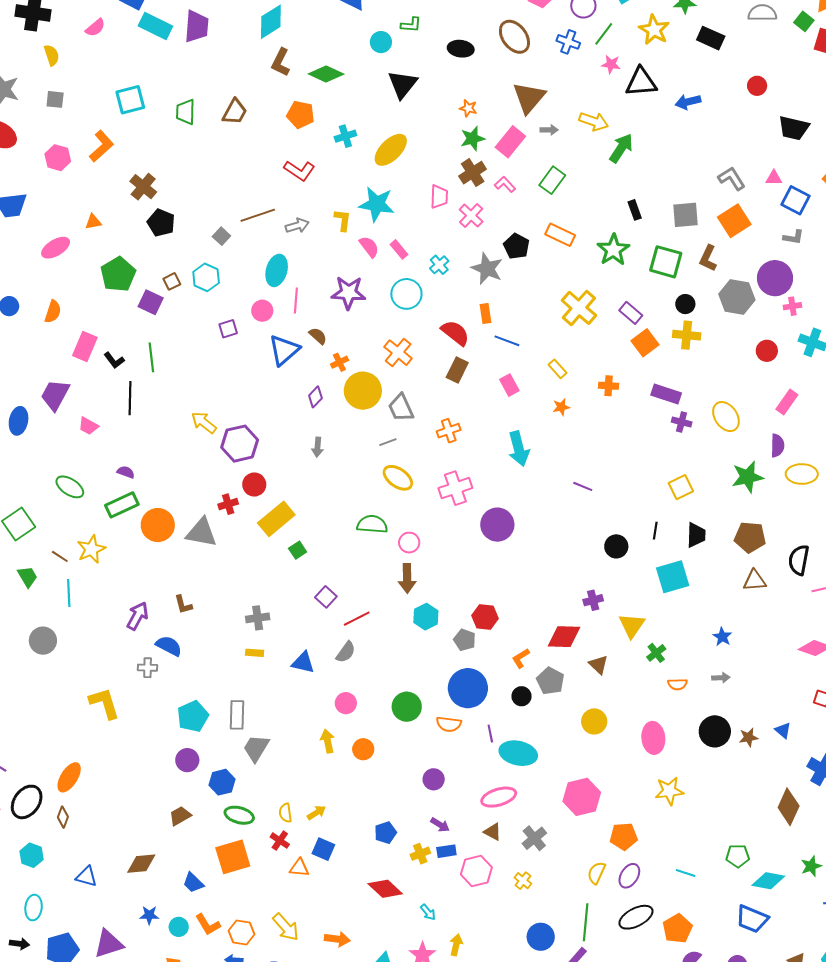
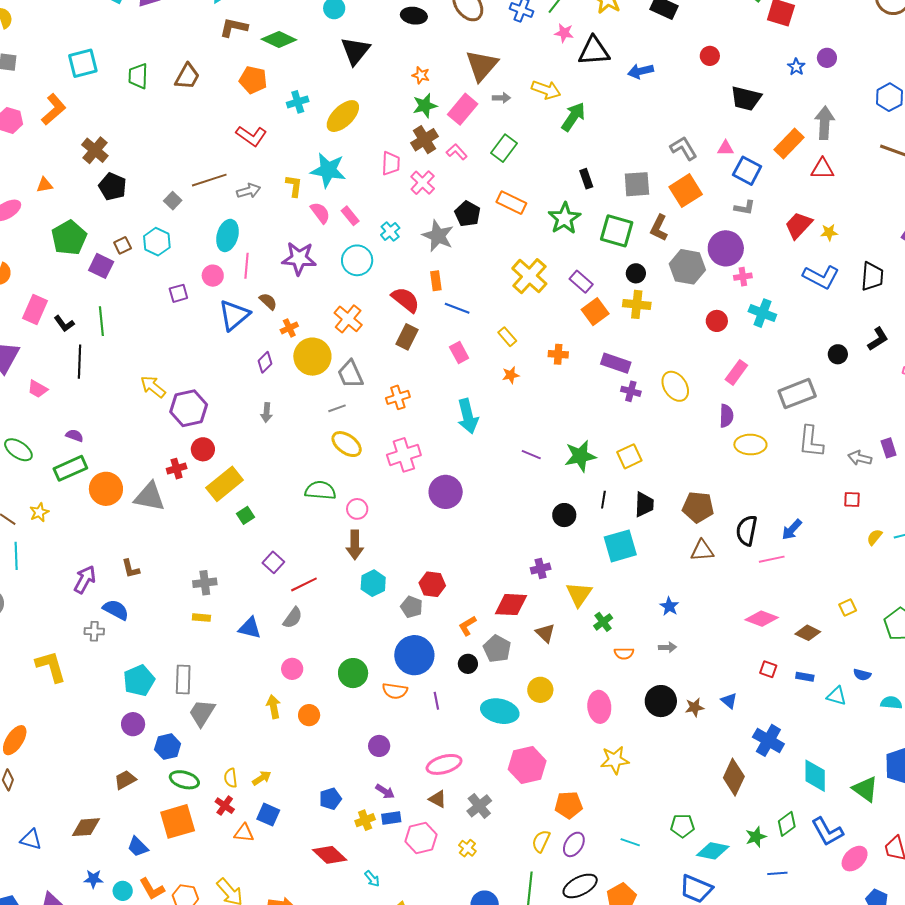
brown L-shape: (281, 62) -> (234, 27), turned 76
green star: (748, 477) -> (580, 456), moved
yellow star: (91, 549) -> (39, 512), size x0.7
cyan ellipse: (518, 753) -> (500, 711), moved

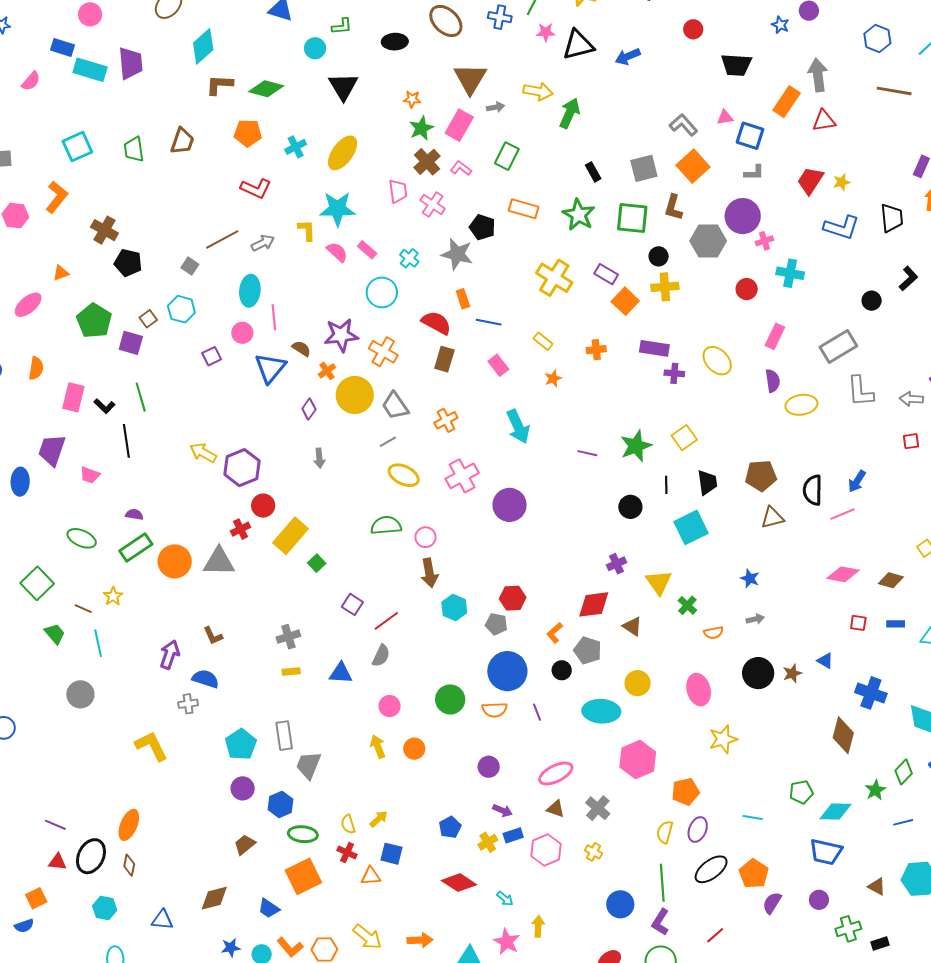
purple star: (299, 258) -> (341, 335), moved

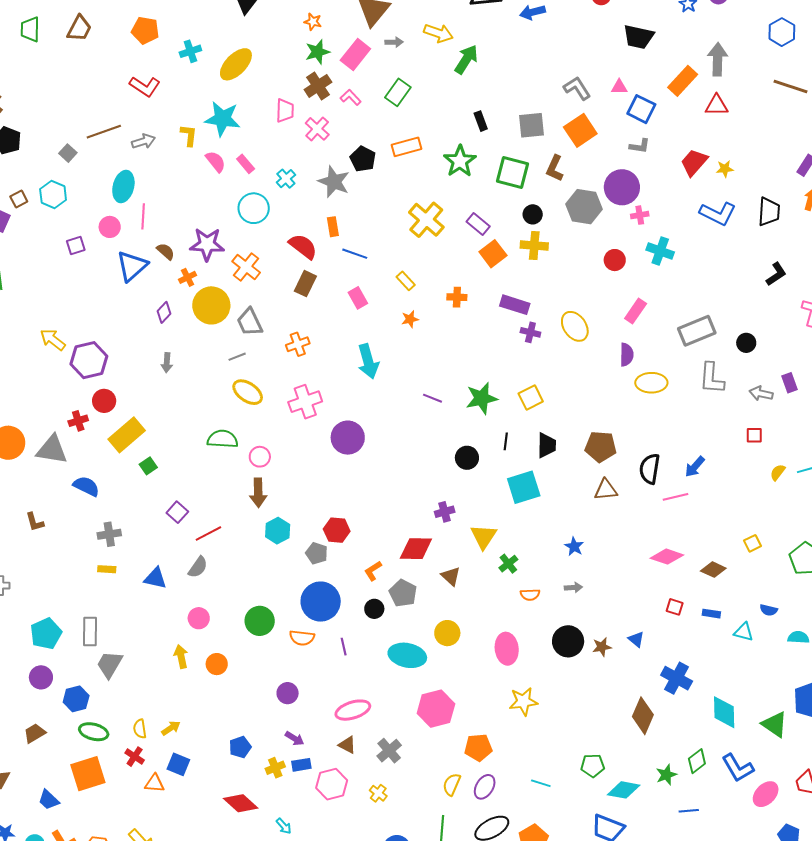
orange rectangle: (524, 209) -> (406, 147), turned -40
black circle: (872, 301) -> (746, 343), moved
blue semicircle: (206, 679) -> (86, 486), moved

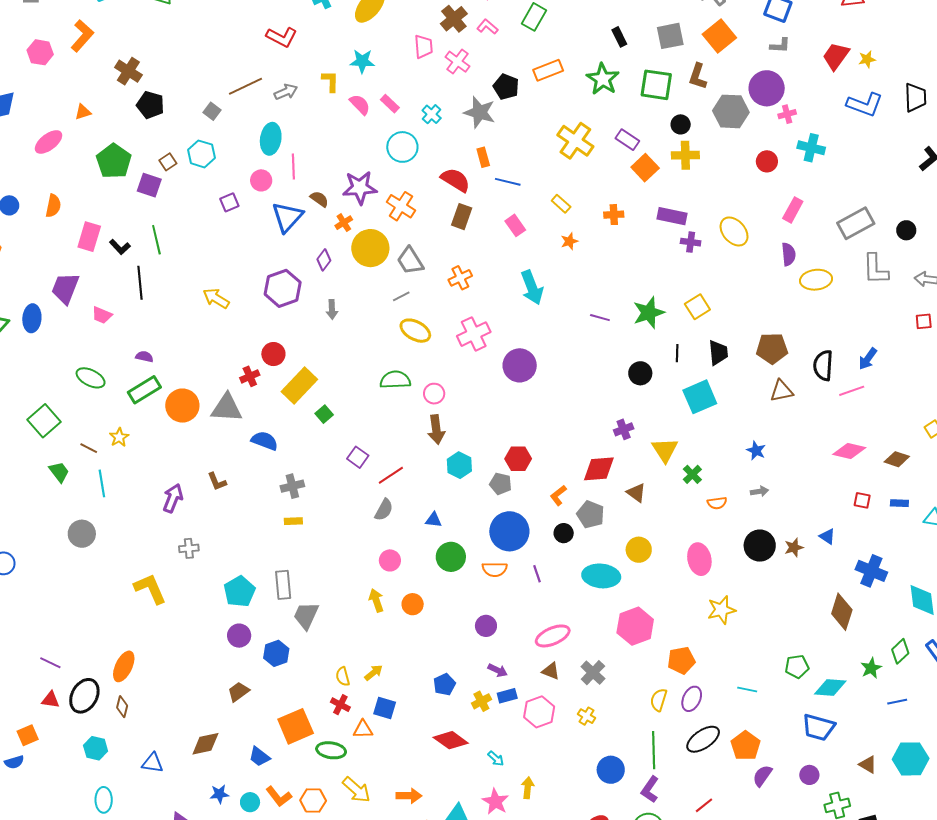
cyan star: (223, 119) -> (362, 61), size x0.7
purple hexagon: (89, 360) -> (283, 288), moved
blue triangle: (155, 578) -> (434, 520), moved, size x0.7
green ellipse: (94, 732) -> (331, 750), moved

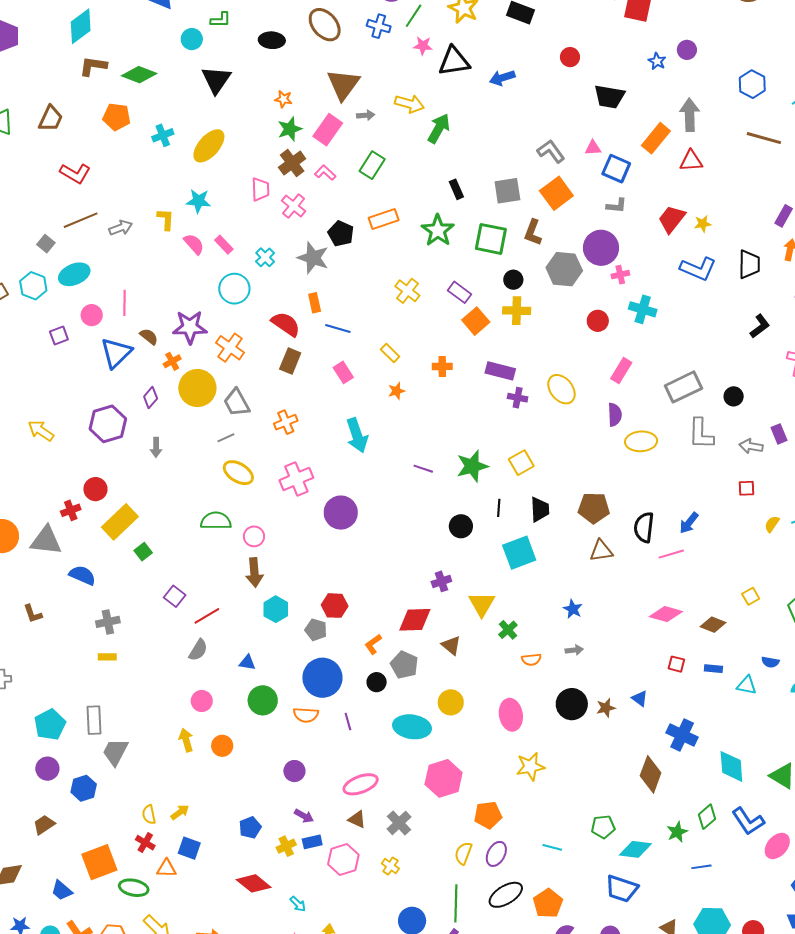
red L-shape: (282, 37) -> (75, 173), moved
cyan ellipse: (271, 139) -> (74, 274), moved, turned 56
yellow cross: (575, 141) -> (407, 291), size x0.7

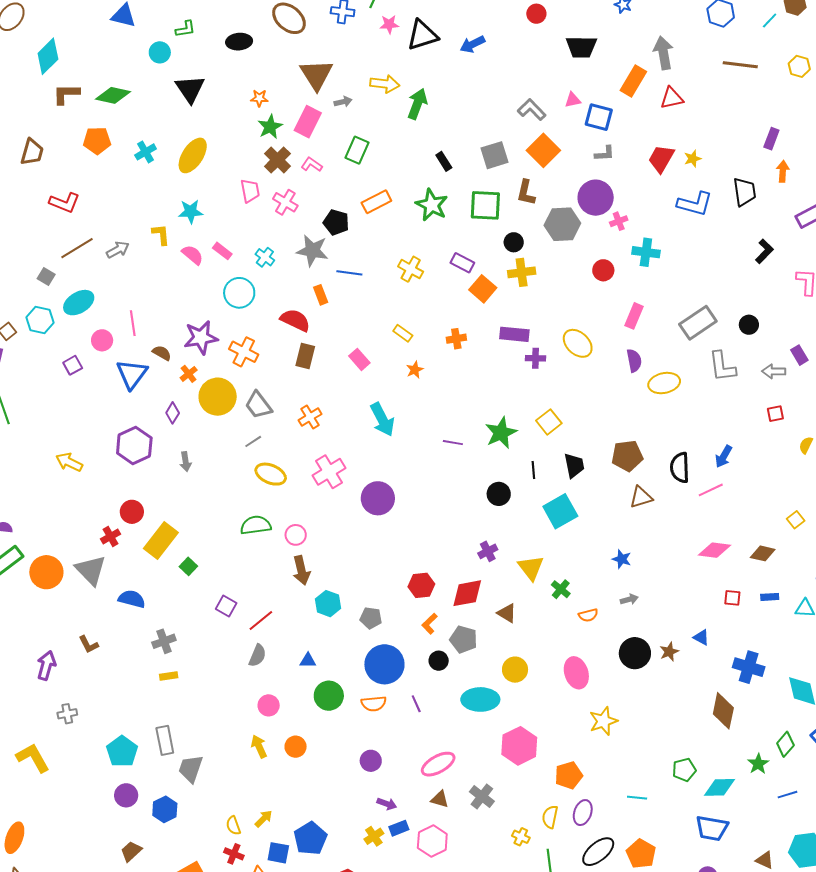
blue line: (338, 329) -> (349, 273), moved
gray triangle: (46, 541) -> (91, 570), turned 48
red hexagon: (335, 606) -> (421, 585), moved
blue pentagon: (250, 827) -> (310, 838), moved, size x1.5
yellow cross: (390, 866) -> (521, 837), moved

